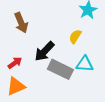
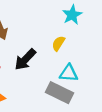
gray rectangle: (60, 69) -> (60, 93), moved

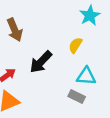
gray rectangle: (60, 93) -> (77, 96), size x0.6

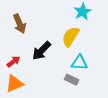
yellow semicircle: (75, 45) -> (71, 37), size x1.5

